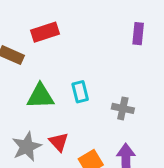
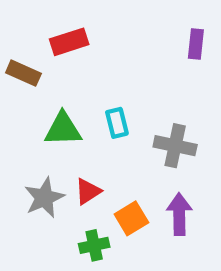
gray cross: (123, 108) -> (175, 146), size x1.4
red triangle: (59, 142) -> (88, 191), turned 40

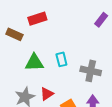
purple rectangle: (196, 44) -> (101, 20), turned 32

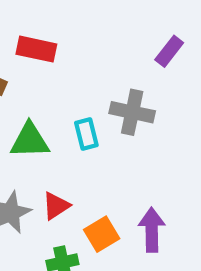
red rectangle: (37, 19) -> (36, 49), turned 30
gray cross: (91, 71) -> (132, 112), moved

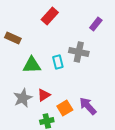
red rectangle: (36, 49) -> (50, 16), moved, turned -60
purple arrow: (152, 230) -> (88, 106), turned -42

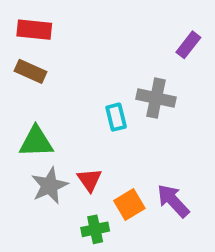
red rectangle: (50, 16) -> (34, 30), moved, turned 54
green triangle: (32, 65) -> (36, 142), moved
red triangle: (44, 95) -> (89, 180), turned -32

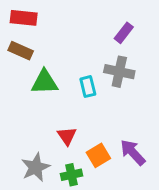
purple rectangle: (188, 45) -> (124, 33), moved
green triangle: (36, 142) -> (45, 82), moved
gray star: (49, 186) -> (36, 167), moved

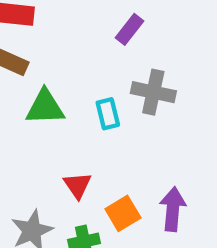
purple rectangle: (124, 33) -> (129, 29), moved
purple arrow: (133, 152) -> (173, 209), turned 48

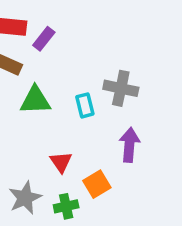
purple rectangle: (129, 29) -> (44, 39), moved
purple arrow: (173, 209) -> (129, 145), moved

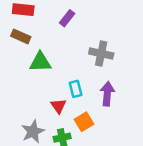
purple rectangle: (44, 39) -> (67, 18), moved
cyan rectangle: (85, 105) -> (76, 89), moved

